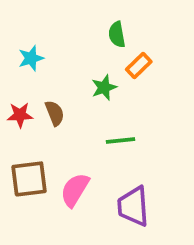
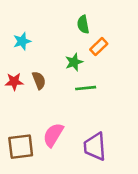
green line: (120, 141) -> (86, 88), moved
brown square: (29, 179) -> (21, 147), moved

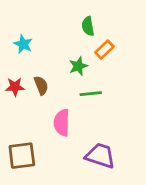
cyan star: (22, 41) -> (23, 44), turned -30
pink semicircle: (53, 135) -> (62, 123), moved, turned -30
purple trapezoid: (95, 147) -> (100, 156), turned 112

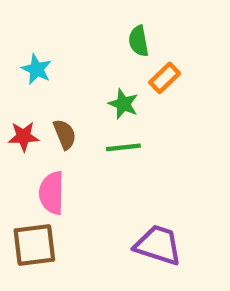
green star: (78, 66) -> (123, 104), turned -30
green line: (91, 94) -> (123, 147), moved
pink semicircle: (62, 123) -> (52, 193), moved

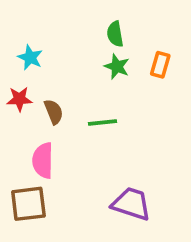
orange rectangle: (165, 78) -> (160, 65), moved, turned -30
green star: (123, 104) -> (117, 67), moved
red star: (24, 136) -> (19, 99), moved

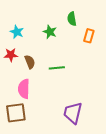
green semicircle: (115, 34) -> (72, 19), moved
green star: (117, 67) -> (50, 32), moved
purple trapezoid: (131, 204) -> (73, 113), turned -95

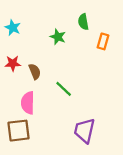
cyan star: (17, 32) -> (13, 28), moved
green line: (57, 68) -> (64, 89), moved, turned 49

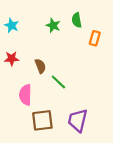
green star: (58, 37) -> (53, 25), moved
brown semicircle: (35, 72) -> (40, 66), moved
brown square: (19, 131) -> (42, 120), moved

